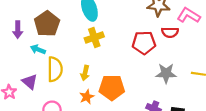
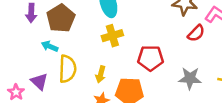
purple arrow: (18, 30) -> (31, 13), moved
red semicircle: (170, 32) -> (196, 33), turned -49
red pentagon: (144, 43) -> (150, 58), moved

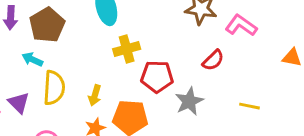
red semicircle: (196, 33) -> (213, 60), moved
yellow cross: (112, 36) -> (127, 49), moved
gray star: (190, 78) -> (189, 101), moved, turned -30

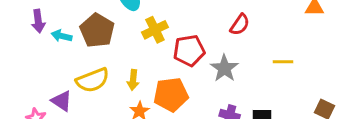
brown pentagon: (47, 25) -> (97, 30), moved
cyan arrow: (32, 59) -> (62, 36), moved
yellow semicircle: (54, 88) -> (93, 80), turned 76

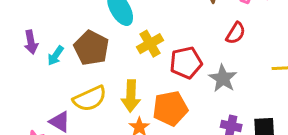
cyan arrow: (62, 36) -> (56, 56), turned -66
yellow arrow: (133, 80) -> (131, 96), size x1.5

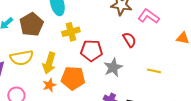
red semicircle: (236, 33) -> (129, 40), turned -77

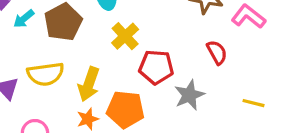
yellow cross: (71, 32) -> (125, 36), turned -30

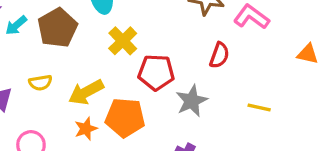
red semicircle: (217, 52) -> (219, 55), turned 50
yellow semicircle: (46, 74) -> (40, 83), size x0.6
yellow arrow: (89, 84) -> (86, 92), turned 44

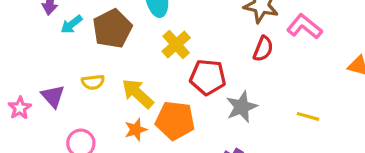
red semicircle: (219, 55) -> (263, 49), moved
yellow arrow: (86, 92) -> (138, 94), turned 68

